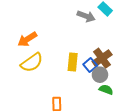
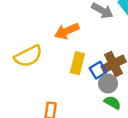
orange arrow: (27, 39) -> (67, 31), moved

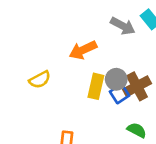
yellow semicircle: (28, 56) -> (40, 80), size x0.7
gray circle: (108, 83) -> (116, 79), moved

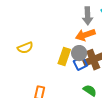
gray arrow: (123, 26) -> (88, 16), turned 54
orange arrow: (83, 50) -> (85, 35), moved

